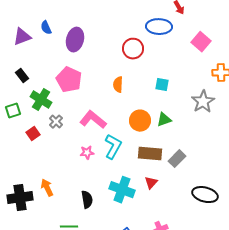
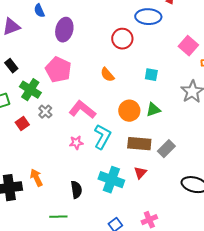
blue semicircle: (46, 28) -> (39, 11), moved
pink square: (201, 42) -> (188, 46), moved
orange semicircle: (118, 85) -> (107, 75), turned -42

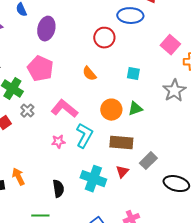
gray rectangle: (166, 149) -> (148, 161), moved

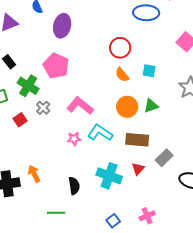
red circle: (104, 38) -> (120, 48), moved
orange semicircle: (89, 74) -> (122, 75), moved
cyan L-shape: (84, 136) -> (100, 133), turned -85

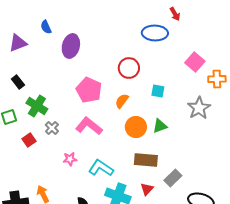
pink pentagon: (56, 66) -> (89, 90), moved
orange semicircle: (122, 75) -> (122, 101), moved, turned 77
cyan L-shape: (100, 133) -> (101, 168), moved
pink star: (74, 139) -> (70, 159), moved

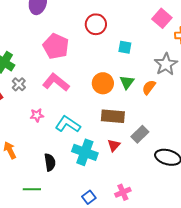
orange semicircle: (122, 101) -> (149, 87), moved
green triangle: (160, 126) -> (127, 82), turned -35

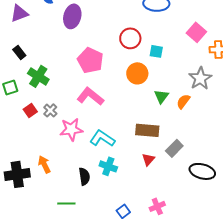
cyan square: (125, 47) -> (156, 51), moved
orange circle: (103, 83) -> (137, 73), moved
gray cross: (19, 84) -> (50, 110), moved
pink star: (37, 115) -> (71, 129), size x1.6
cyan cross: (85, 152) -> (108, 166), moved, size x0.7

